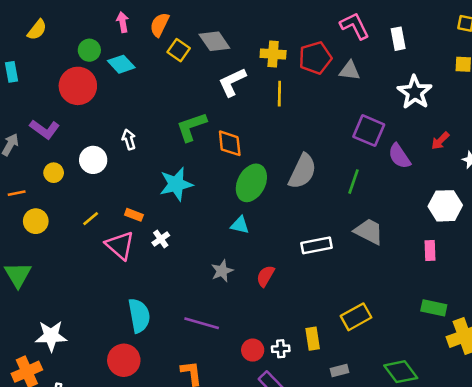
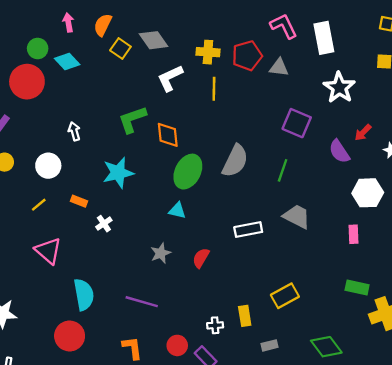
white rectangle: (398, 39) -> (324, 38), size x1.5
purple semicircle: (399, 156) -> (339, 151), moved
white circle: (93, 160) -> (48, 166), moved
pink triangle: (120, 245) -> (48, 251), moved
red circle: (253, 350) -> (177, 345), moved

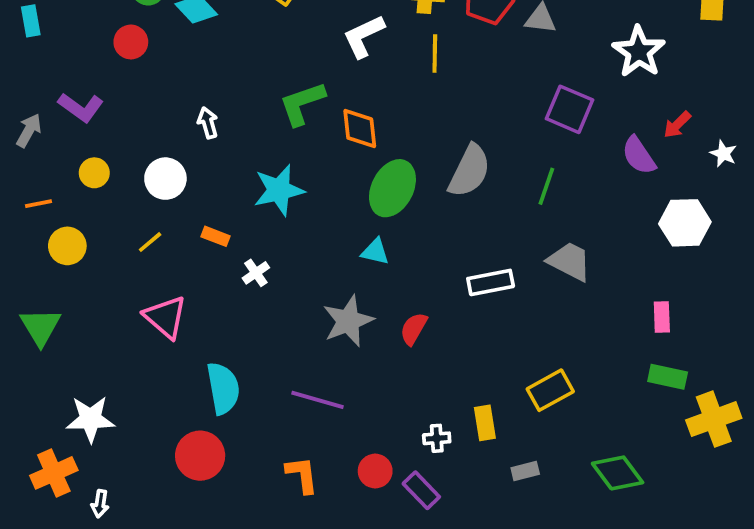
red circle: (27, 82) -> (131, 42), size x0.6
pink rectangle: (354, 234) -> (662, 317), moved
gray star: (161, 253) -> (348, 321), size x1.5

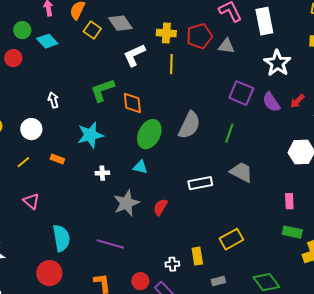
purple semicircle: (639, 155) -> (271, 102), moved
white cross: (256, 273) -> (102, 173), moved, turned 32
pink triangle: (165, 317) -> (31, 201), size x0.7

